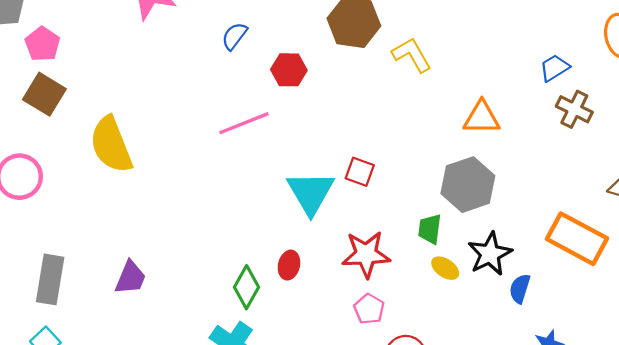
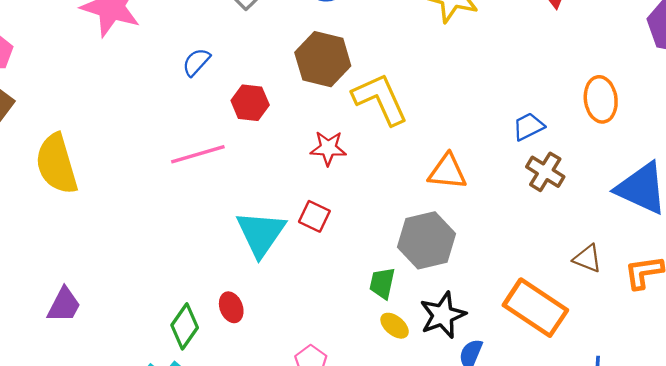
yellow L-shape: (412, 55) -> (380, 99), size x1.4
red star: (366, 254) -> (328, 148), moved, size x0.7
red ellipse: (289, 265) -> (231, 307), turned -40

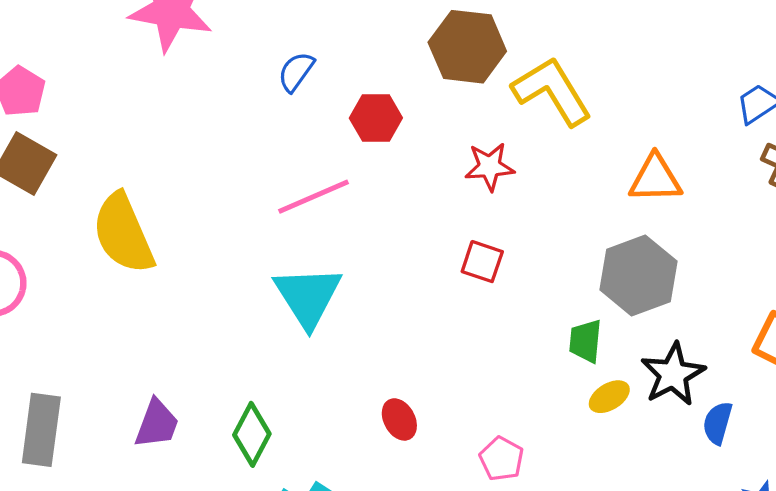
cyan triangle: (261, 234) -> (308, 296), moved
red ellipse: (231, 307) -> (399, 419), moved
green diamond: (185, 326) -> (252, 434), moved
yellow ellipse: (395, 326) -> (609, 397), turned -64

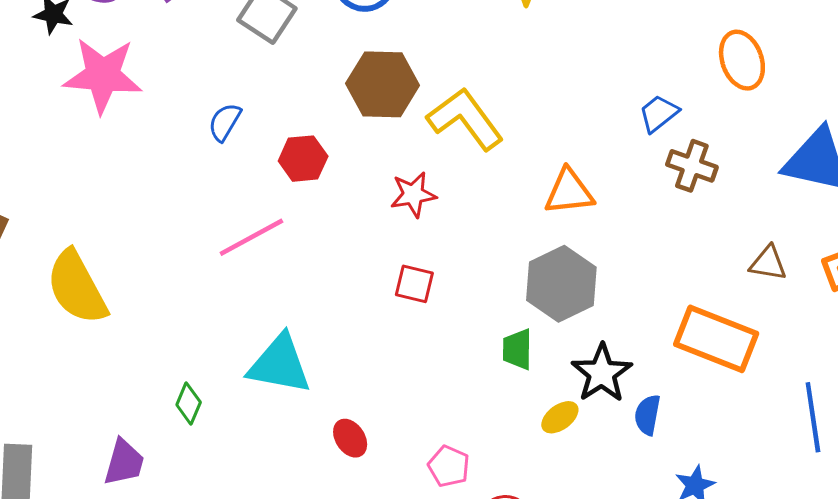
cyan triangle: (308, 296) -> (280, 364), moved, turned -42
yellow ellipse: (609, 397) -> (560, 417), moved
green diamond: (252, 434) -> (189, 403), moved, size x0.7

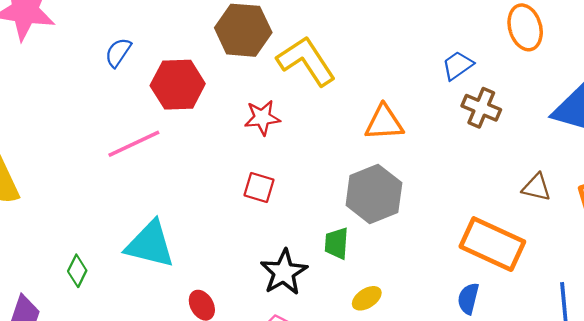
red hexagon: (303, 159) -> (178, 85), size x1.4
black star: (602, 373) -> (284, 272), moved
blue semicircle: (648, 415) -> (468, 299), moved

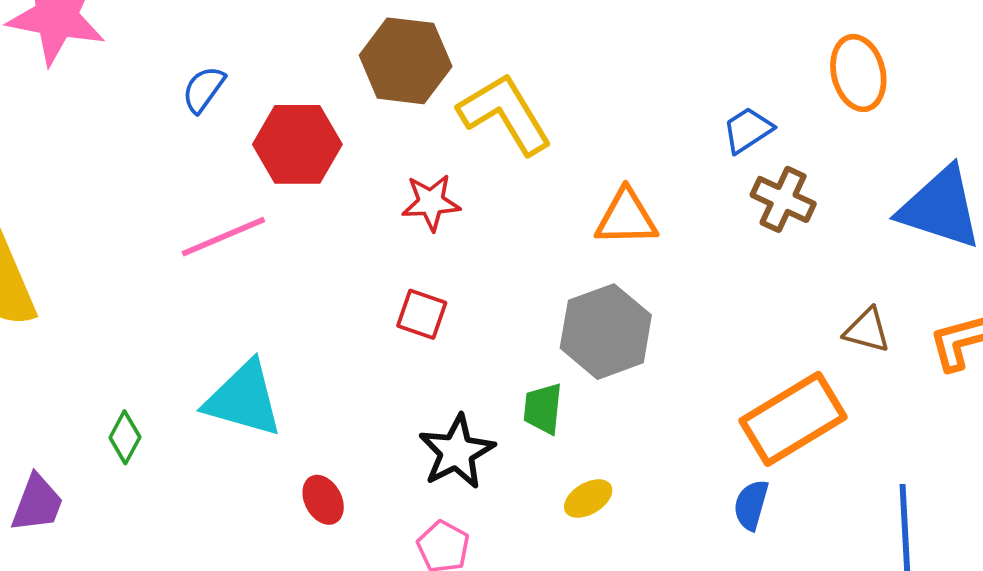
orange rectangle: (492, 244) -> (793, 419), turned -58

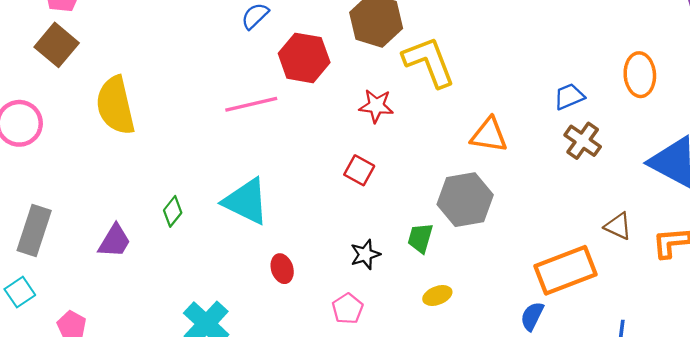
black star: (457, 452) -> (365, 254), size x0.7

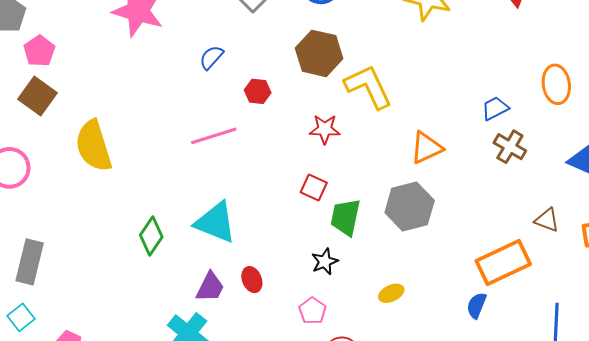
red hexagon: (304, 58) -> (258, 91), size x0.6
orange triangle: (489, 135) -> (427, 148), turned -30
green diamond: (173, 211) -> (151, 236), size x1.4
green trapezoid: (420, 238) -> (345, 217), moved, size x1.4
purple trapezoid: (114, 241) -> (210, 287), moved

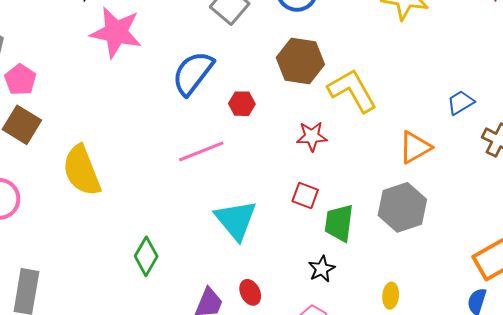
blue semicircle: (211, 57) -> (193, 73), size x1.8
blue trapezoid: (495, 108) -> (461, 103), moved
cyan triangle: (216, 222) -> (236, 220), moved, turned 33
yellow ellipse: (391, 293) -> (391, 296), turned -55

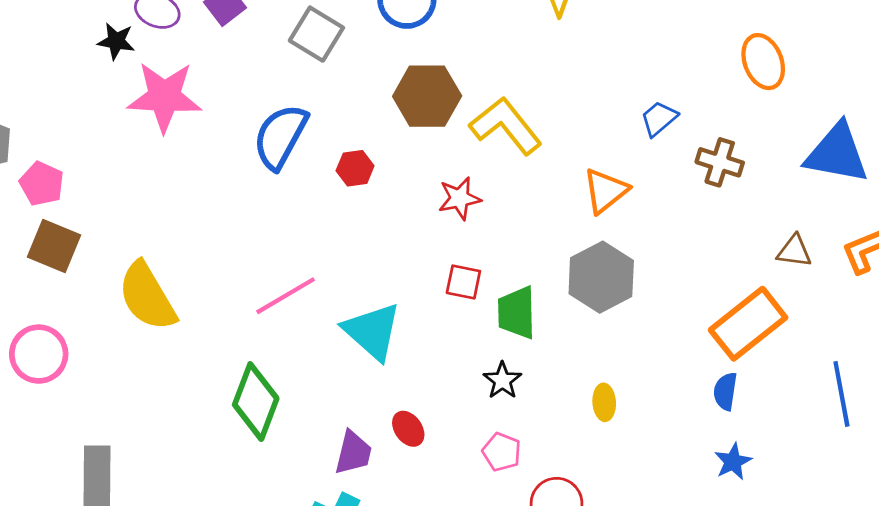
pink line: (201, 151) -> (286, 296), moved
green diamond: (146, 256) -> (256, 402), size x1.4

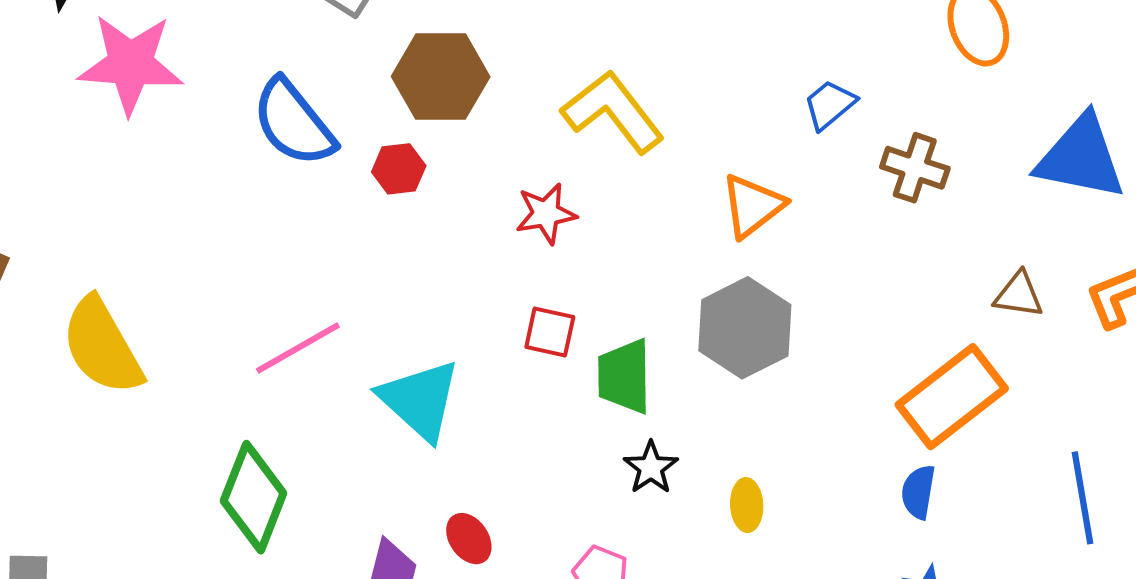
brown hexagon: (427, 96) -> (441, 77), moved
blue semicircle: (280, 137) -> (294, 123), turned -68
black star: (502, 380) -> (651, 468), moved

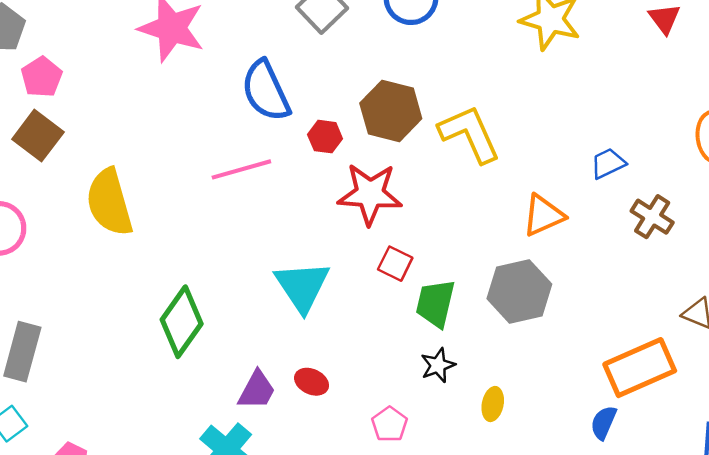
brown hexagon: (441, 77) -> (391, 111), moved
red star: (546, 214) -> (370, 194), moved, size x1.6
pink line: (298, 348) -> (241, 169), moved
red ellipse: (469, 539) -> (312, 382), turned -44

